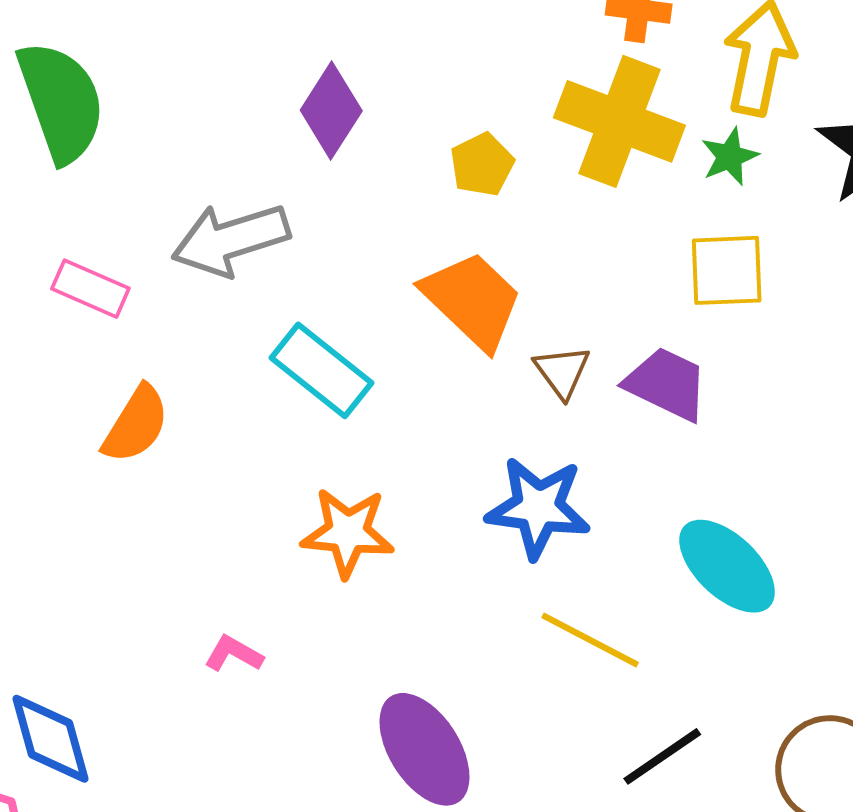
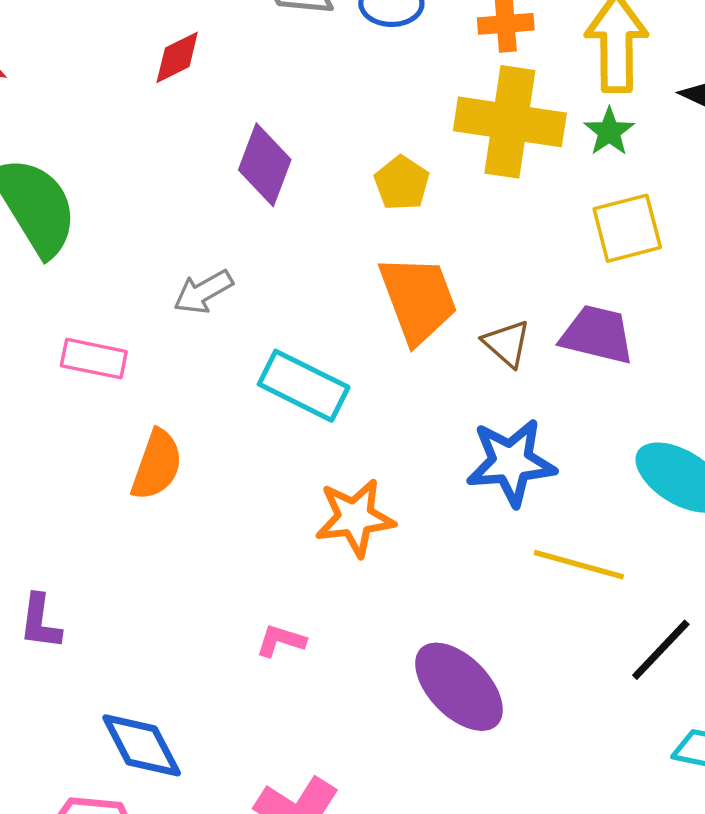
gray arrow: (231, 240) -> (203, 292), size x0.6
orange trapezoid: (472, 300) -> (418, 299), turned 38

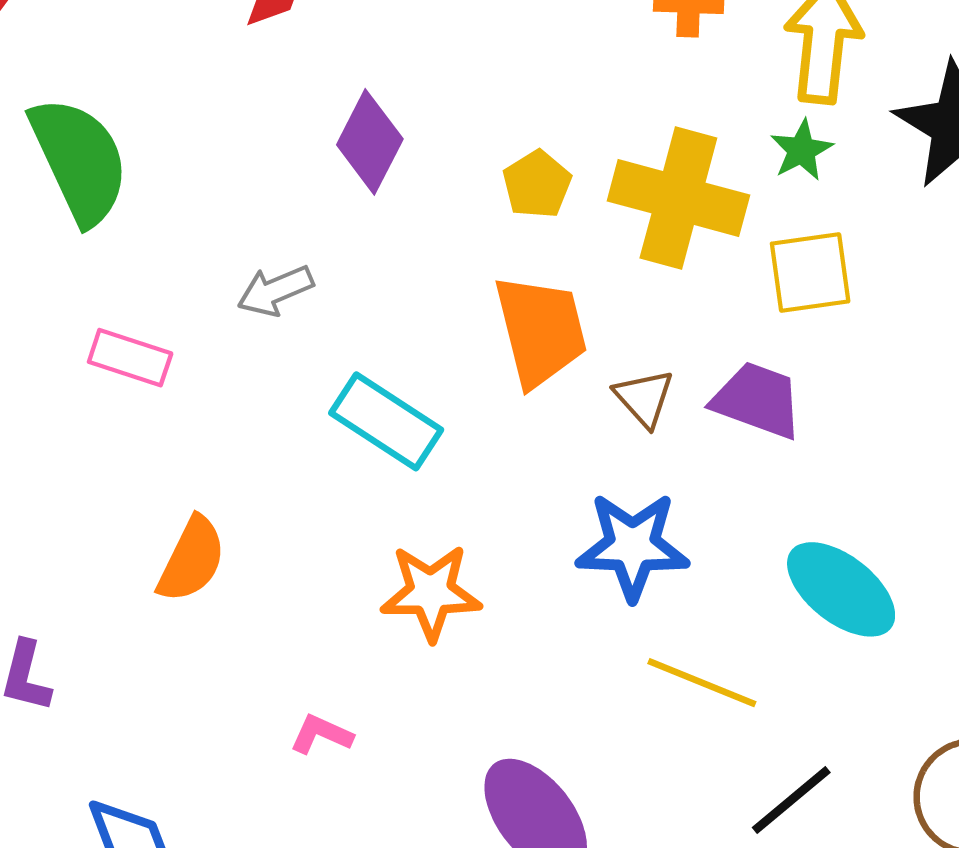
yellow cross: (510, 122) -> (678, 198), moved
orange semicircle: (157, 465) -> (192, 559), moved

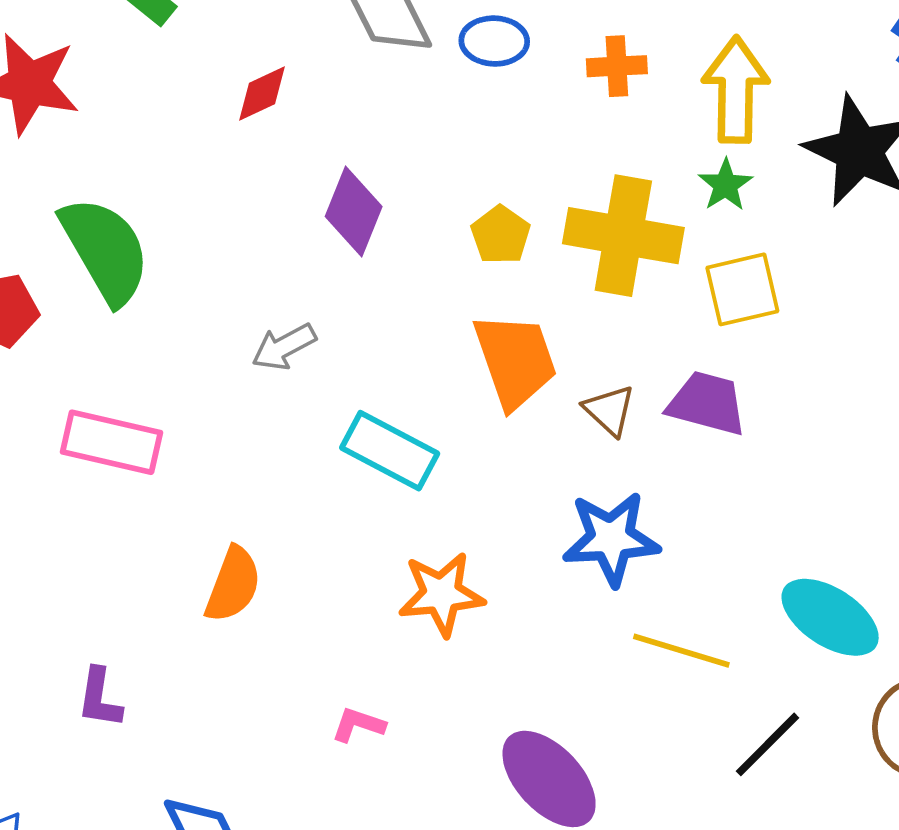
pink rectangle: (130, 358) -> (111, 442), moved, size x1.4
cyan ellipse: (841, 589) -> (830, 617), moved

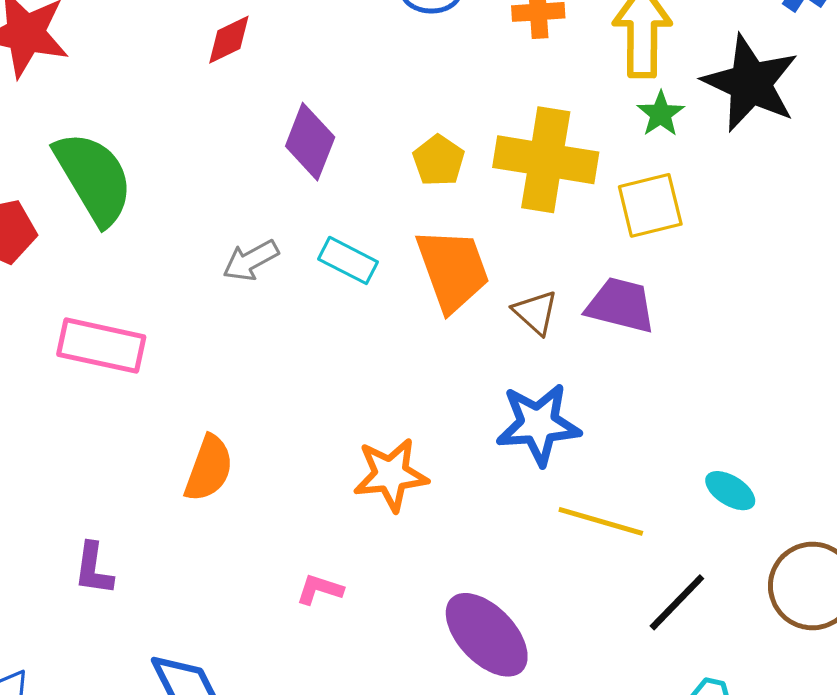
green star: (725, 185) -> (661, 114), moved
cyan rectangle: (390, 451) -> (348, 260), moved, size x0.7
cyan ellipse: (830, 617) -> (730, 491), size x0.6

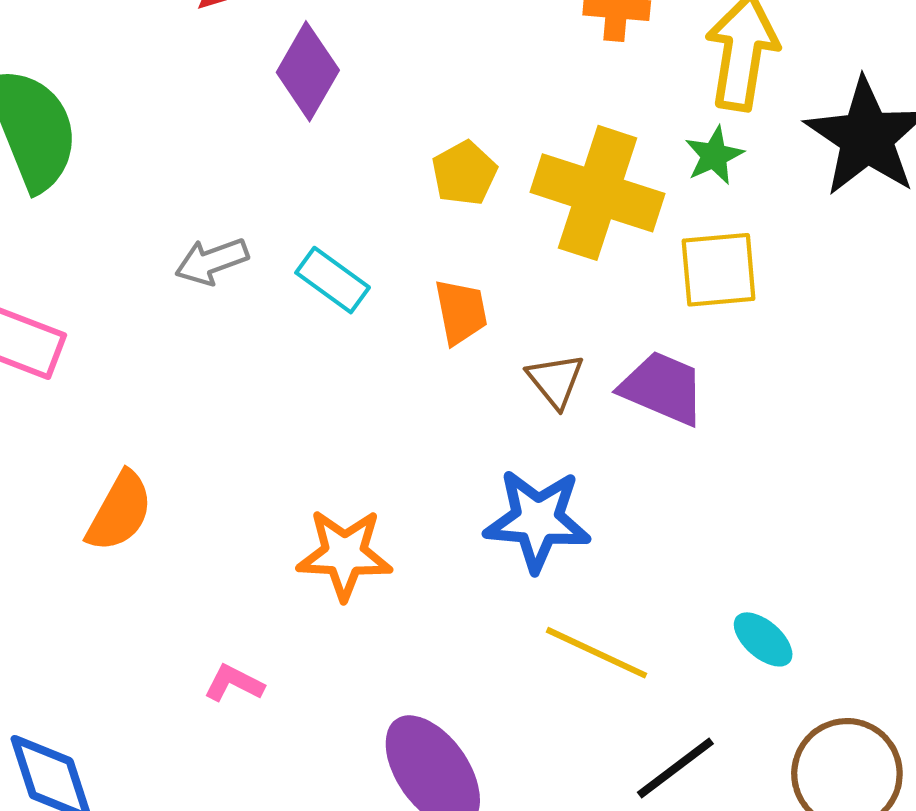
green star: (661, 114) -> (714, 156), moved
purple diamond: (310, 142) -> (308, 71), moved
orange trapezoid: (453, 270) -> (461, 312), size x0.6

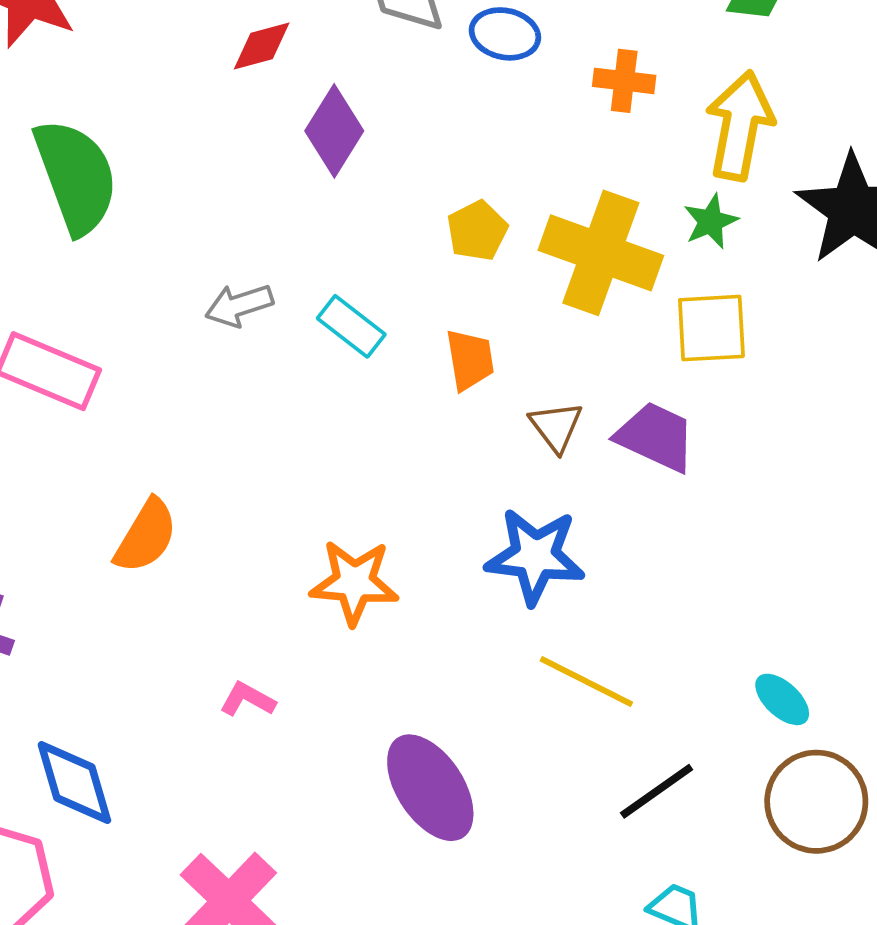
cyan ellipse: (763, 639) -> (782, 699), moved

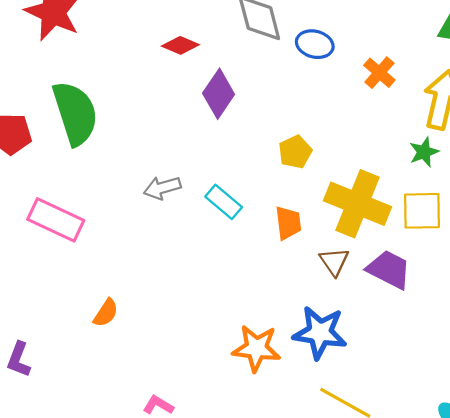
red diamond: (262, 46) -> (180, 45), turned 36
orange cross: (624, 81) -> (379, 73), turned 32
yellow cross: (601, 253) -> (358, 204), moved
orange semicircle: (146, 536) -> (106, 313), size x0.7
orange star: (354, 582) -> (256, 348), moved

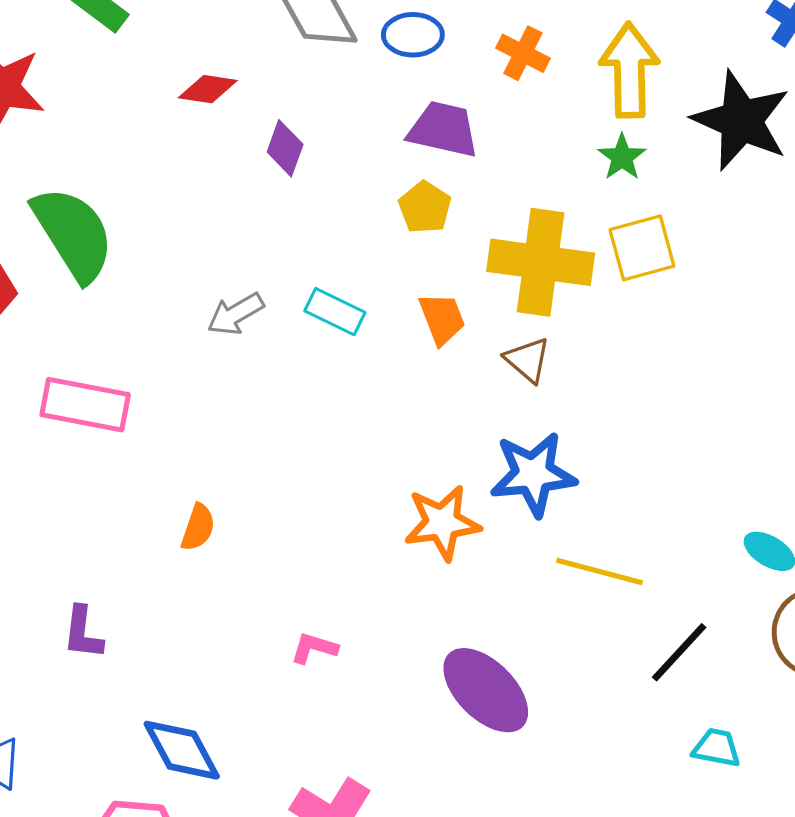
purple diamond: (219, 94) -> (285, 148), size x0.7
purple trapezoid: (389, 269) -> (443, 129), moved

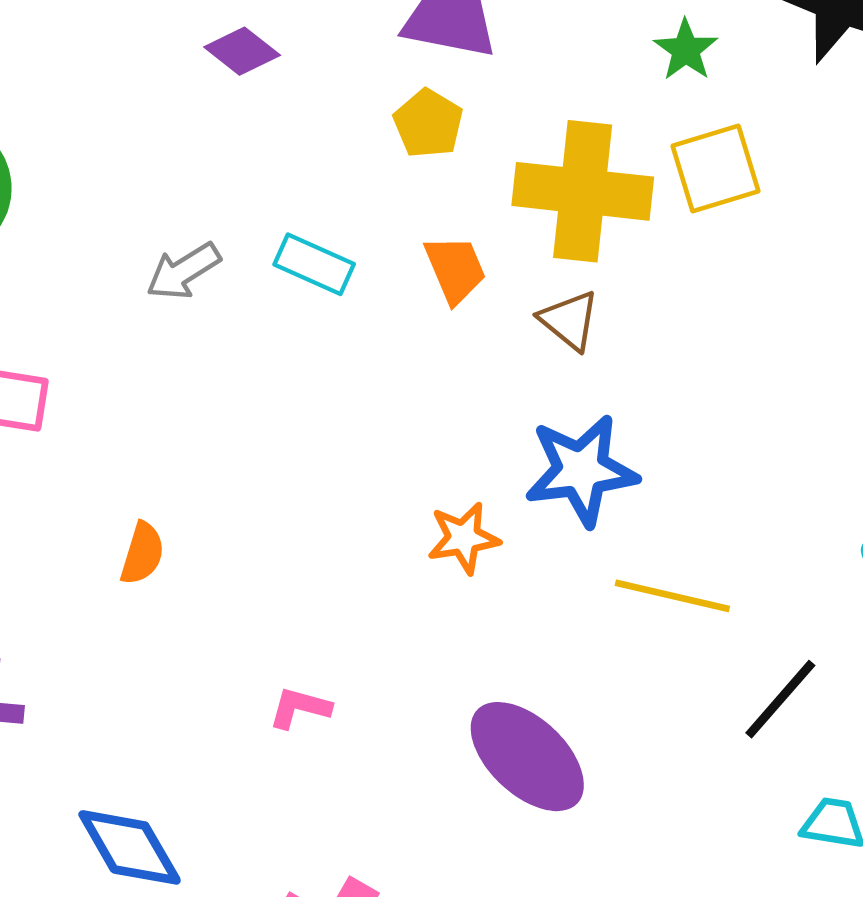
purple diamond: (285, 148) -> (242, 51), turned -70
orange star: (442, 523) -> (464, 538), size x0.7

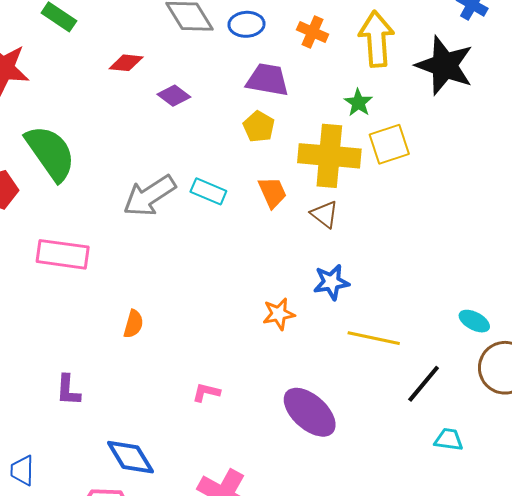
green star: (686, 50) -> (358, 103), moved
gray arrow: (183, 271) -> (149, 196), size x1.6
blue star: (581, 470) -> (331, 282), size x0.7

